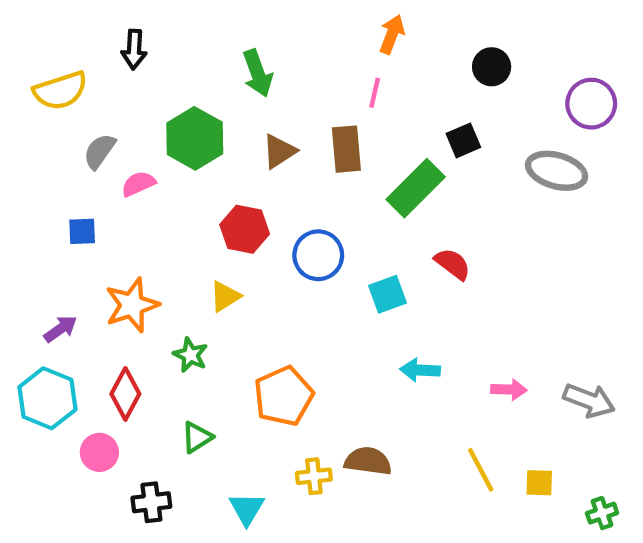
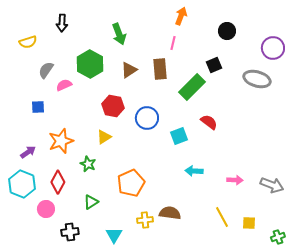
yellow semicircle: (60, 91) -> (28, 42), size x0.7

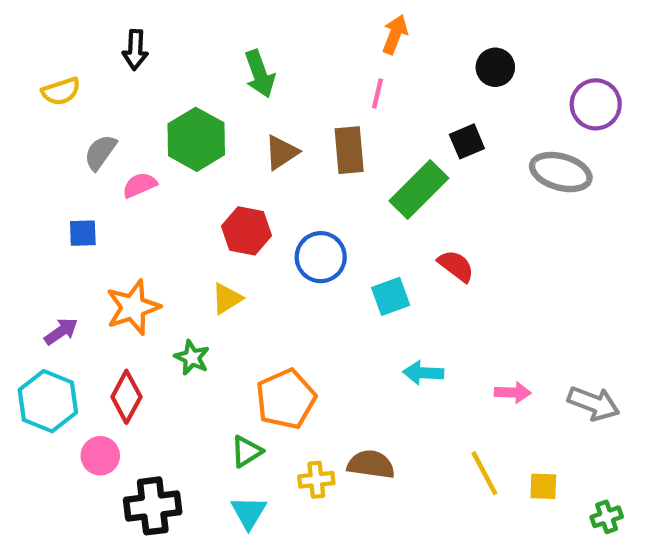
green triangle: (91, 202) -> (246, 451), moved
black cross: (70, 232) -> (153, 506), size x1.4

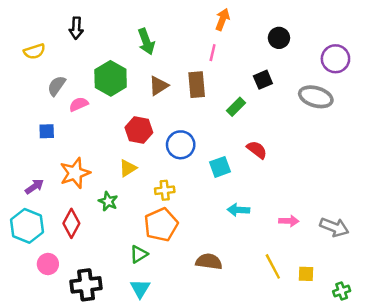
green rectangle: (419, 189) -> (236, 107), size x0.6
pink circle: (100, 456) -> (48, 264), moved
yellow cross: (316, 480) -> (165, 190), moved

